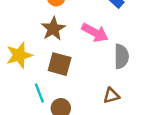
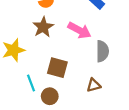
brown square: (60, 64) -> (57, 68), moved

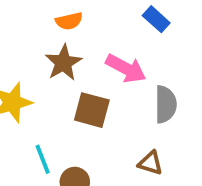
brown square: (57, 68) -> (92, 110), moved
brown triangle: (94, 85) -> (150, 163), turned 32

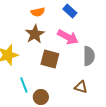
blue rectangle: (156, 19) -> (70, 11), moved

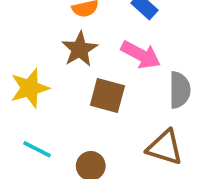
cyan line: (24, 85) -> (37, 149), moved, turned -42
brown triangle: (81, 87) -> (165, 147), size x1.5

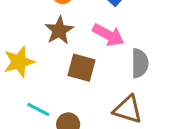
cyan line: (37, 149) -> (38, 109), moved

